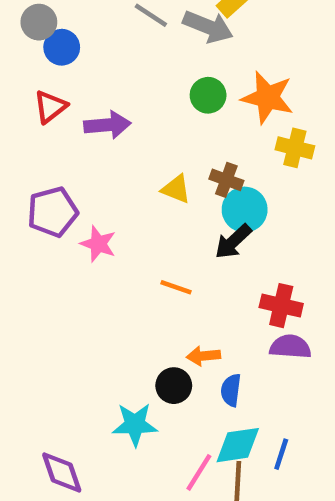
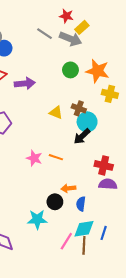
pink star: (98, 244) -> (34, 158), moved

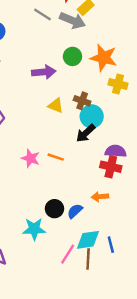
purple arrow: (25, 83) -> (44, 72), moved
purple semicircle: (108, 184) -> (116, 151), moved
orange arrow: (68, 188) -> (100, 197), moved
blue semicircle: (81, 204) -> (75, 211), moved, turned 40
blue line: (104, 233) -> (111, 245), turned -32

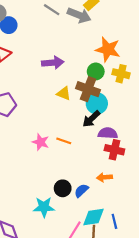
green circle: (72, 56) -> (96, 71), moved
brown cross: (82, 101) -> (88, 89), size x1.5
purple semicircle: (116, 151) -> (108, 133), moved

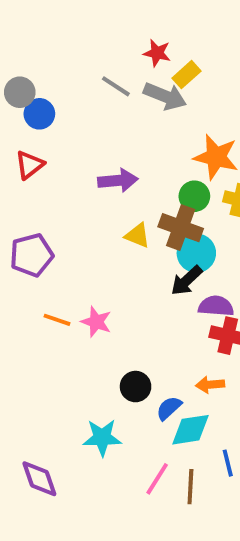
orange line: (64, 141) -> (57, 320), moved
black circle: (63, 188) -> (136, 387), moved
cyan diamond: (94, 217) -> (190, 430), moved

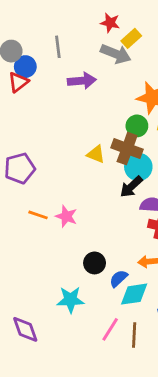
gray line: (116, 86) -> (58, 47), moved, turned 50
red triangle: (30, 165) -> (18, 82), moved
purple arrow: (118, 181) -> (82, 81), moved

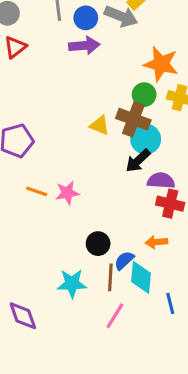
blue circle: (25, 67) -> (86, 18), moved
pink star: (66, 216) -> (67, 193), turned -30
cyan diamond: (134, 294) -> (141, 277), turned -76
brown line: (134, 335) -> (110, 277), moved

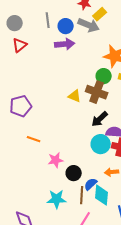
cyan circle: (146, 139) -> (101, 144), moved
pink star: (67, 193) -> (56, 160), moved

